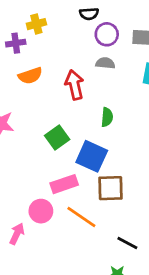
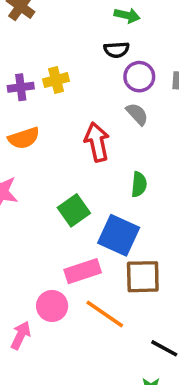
yellow cross: (36, 24) -> (56, 80), moved
gray semicircle: (105, 63) -> (137, 114), turned 42
orange semicircle: (30, 76) -> (24, 138), moved

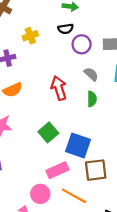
yellow cross: (56, 80) -> (30, 36), moved
gray semicircle: (137, 114) -> (91, 74), moved
green semicircle: (139, 184) -> (92, 99), moved

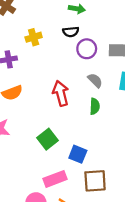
blue square: (78, 145) -> (78, 154), size x0.7

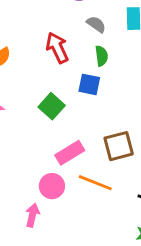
blue square: (78, 154) -> (89, 84), moved

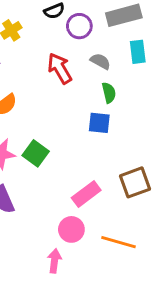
red arrow: (57, 48) -> (60, 68), moved
green square: (52, 106) -> (36, 153), moved
orange line: (95, 183) -> (119, 242), moved

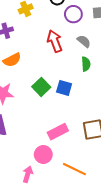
blue square: (99, 123) -> (64, 88), moved
green square: (36, 153) -> (41, 87), moved

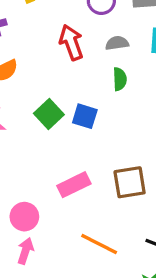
gray semicircle: (84, 41) -> (117, 43), turned -48
pink circle: (43, 154) -> (24, 217), moved

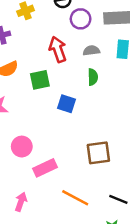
green square: (49, 114) -> (40, 80), moved, turned 30
pink rectangle: (74, 185) -> (45, 168), moved
pink circle: (24, 217) -> (22, 147), moved

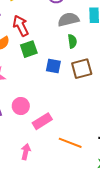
red arrow: (58, 49) -> (21, 26), moved
gray semicircle: (91, 51) -> (68, 20), size x1.5
brown square: (98, 153) -> (82, 69), moved

